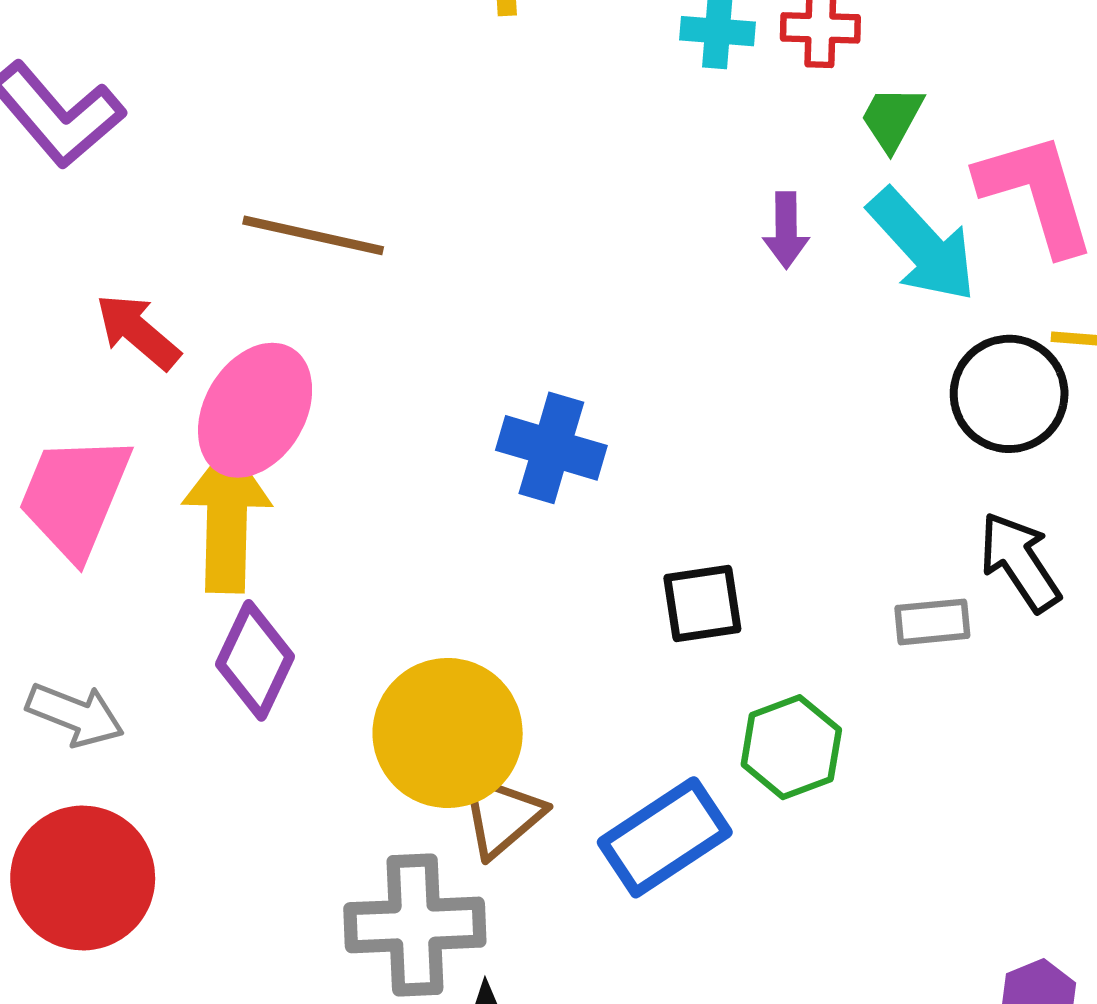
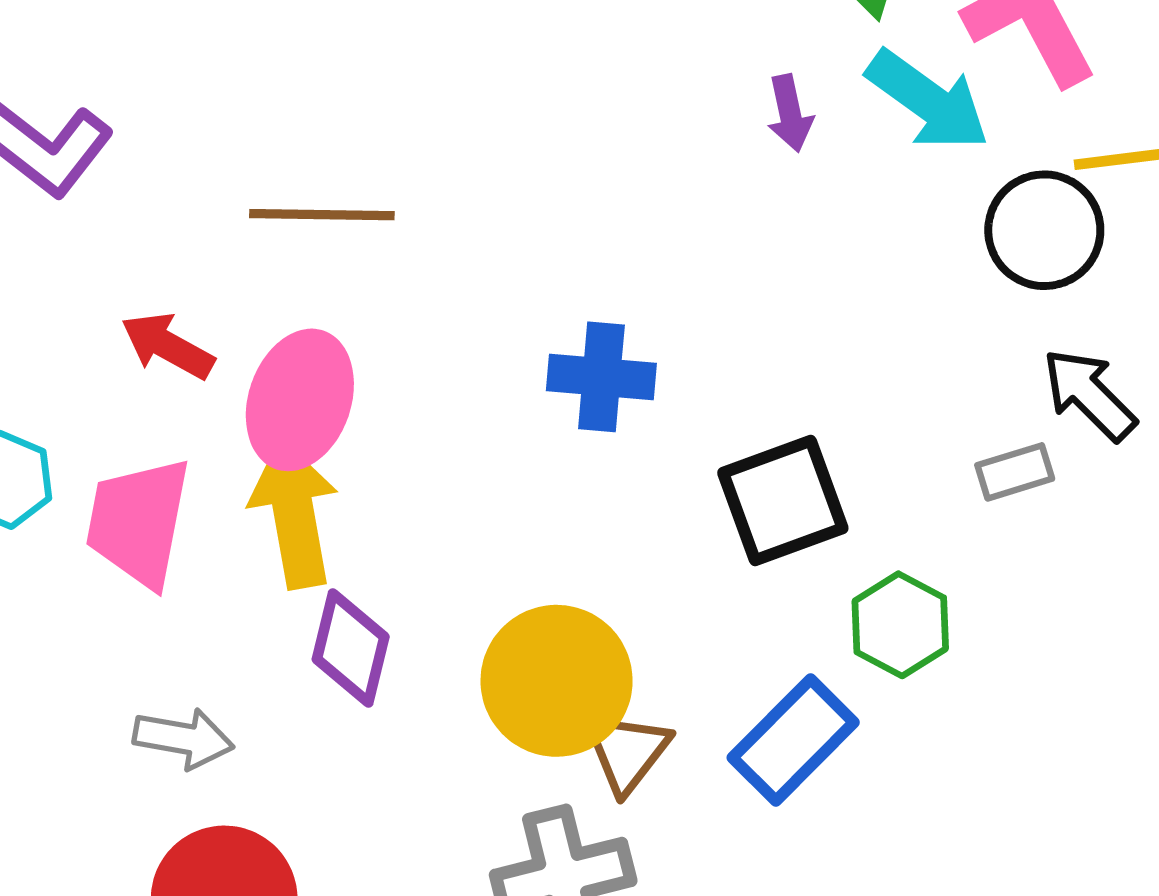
black square: (702, 603) -> (783, 501), size x1.5

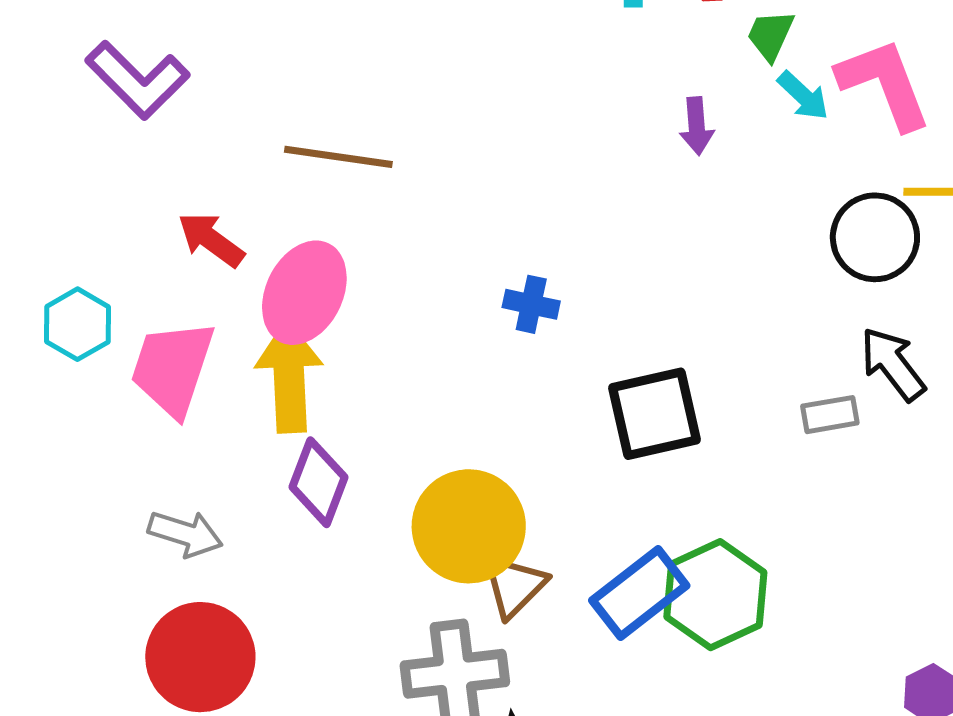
cyan arrow: (928, 100) -> (803, 96), moved, size x0.6
blue cross: (601, 377) -> (531, 304), size x0.7
green hexagon: (900, 625) -> (715, 595), moved, size x1.4

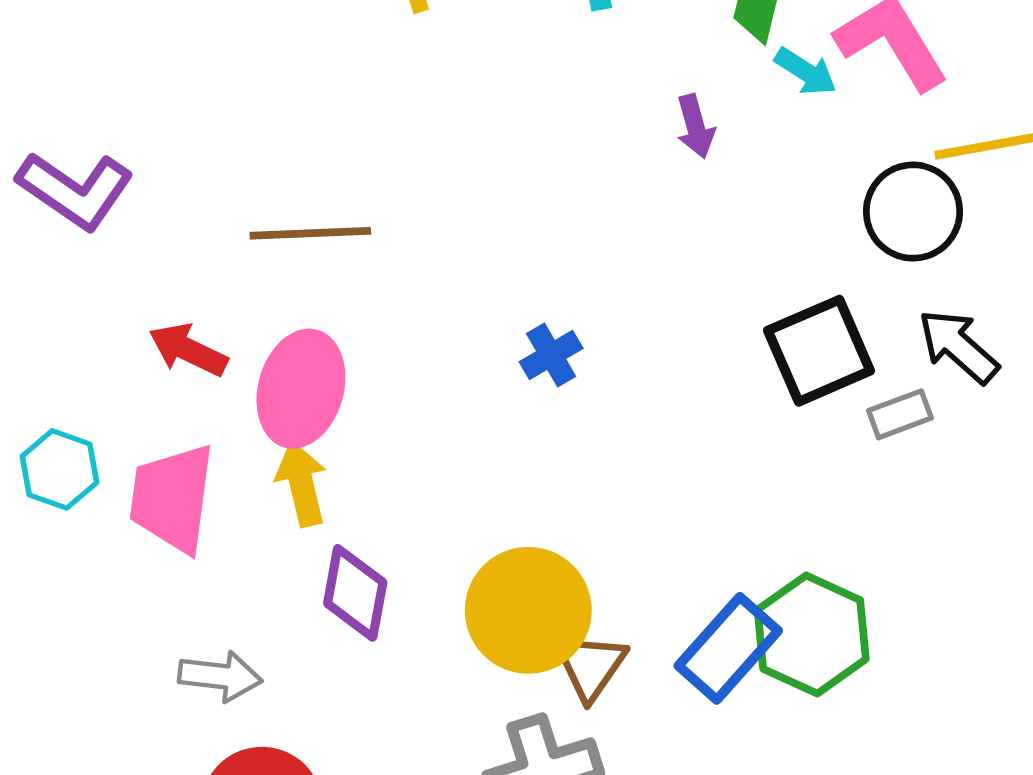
blue cross: (531, 304) -> (551, 355), turned -32
yellow arrow: (289, 377) -> (302, 484), size x0.7
black square: (654, 414) -> (819, 351), moved

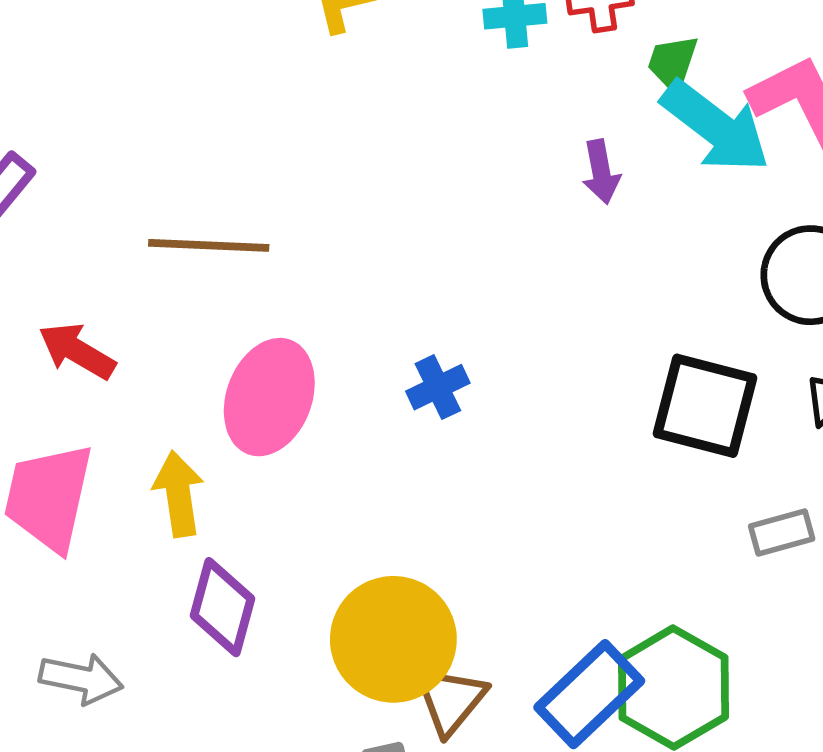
cyan arrow: (806, 71) -> (715, 127), size x1.8
black square: (819, 351) -> (705, 406), turned 33
pink ellipse: (301, 389) -> (269, 397), moved
gray rectangle: (900, 414) -> (782, 533), moved

